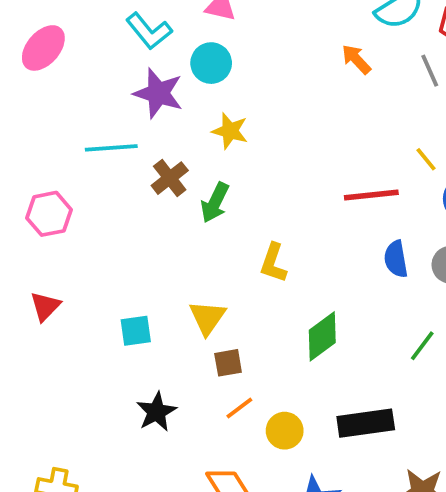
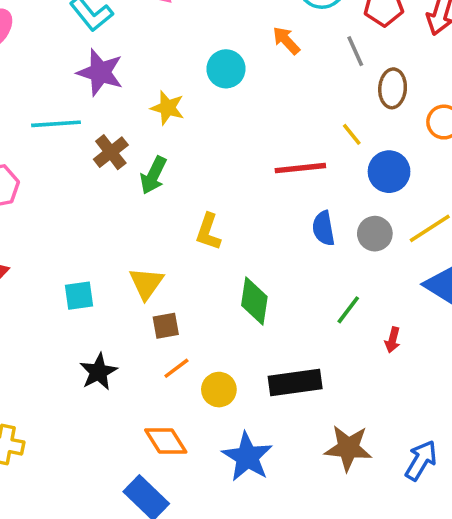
cyan circle: (211, 63) -> (226, 69), moved
green diamond: (322, 336) -> (254, 301), turned -45

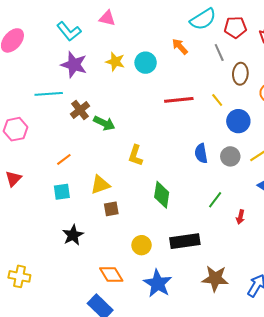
yellow star: (168, 108) -> (115, 62), moved
red line: (300, 168) -> (179, 100), moved
green arrow: (153, 175) -> (104, 123), turned -90
yellow triangle: (146, 283) -> (100, 185), turned 35
orange line: (176, 368) -> (64, 159), moved

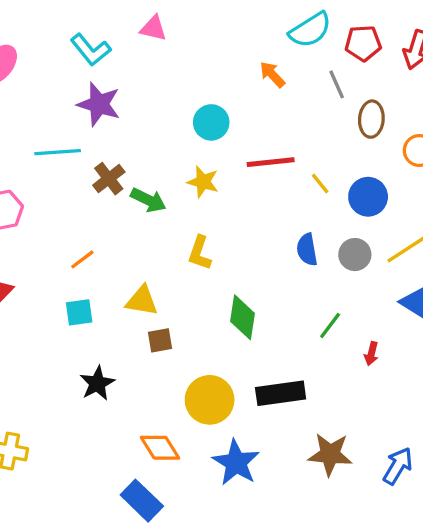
yellow star: (115, 62) -> (203, 182), moved
cyan circle: (146, 63) -> (211, 122), moved
yellow line: (217, 100) -> (320, 184), moved
yellow triangle: (100, 185) -> (142, 301), turned 30
yellow circle: (142, 245) -> (210, 400), size x1.5

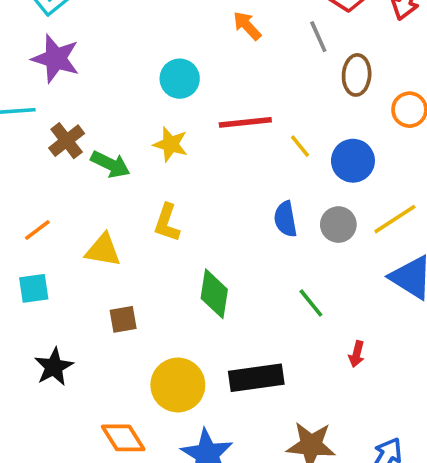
yellow triangle: (142, 301) -> (103, 250), moved
green line: (330, 326) -> (311, 303), turned -76
red arrow: (371, 354) -> (357, 354), moved

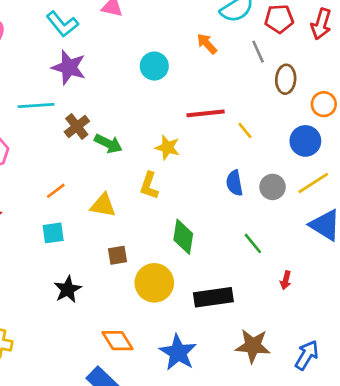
cyan circle: (180, 79) -> (154, 66), moved
yellow star: (171, 144) -> (167, 148), moved
blue circle: (353, 161) -> (305, 141), moved
yellow circle: (178, 385) -> (154, 283), moved

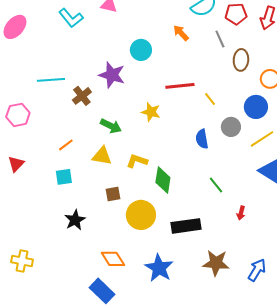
purple star: (69, 67) -> (112, 75), moved
green arrow: (108, 144) -> (111, 126), moved
yellow L-shape: (149, 186) -> (137, 161), moved, turned 90
gray circle: (273, 187) -> (231, 127), moved

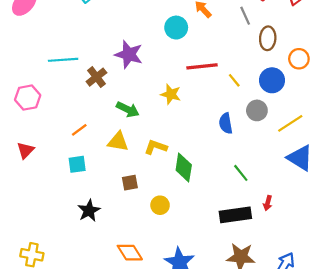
cyan circle: (141, 50) -> (176, 28), moved
blue circle: (256, 107) -> (272, 80), moved
yellow circle: (141, 215) -> (160, 205), size x0.6
black rectangle: (186, 226) -> (235, 215), moved

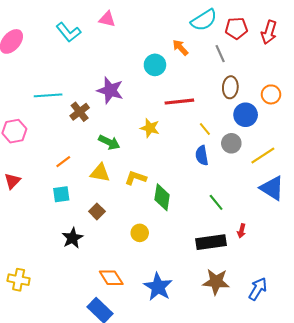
brown ellipse: (268, 38) -> (230, 87), moved
yellow line: (234, 80) -> (205, 129), moved
brown square: (130, 183) -> (97, 211), moved, turned -35

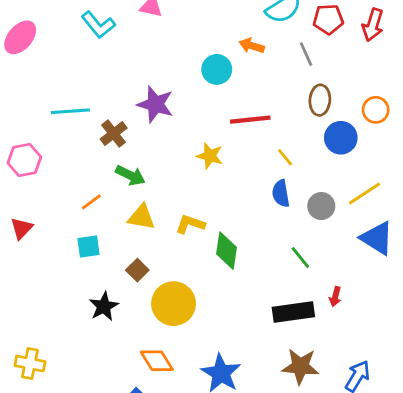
orange arrow: (180, 48) -> (252, 46), turned -30
green arrow: (109, 142) -> (130, 175), moved
gray circle: (231, 143) -> (321, 206), moved
yellow circle: (140, 233) -> (174, 304), moved, size x1.8

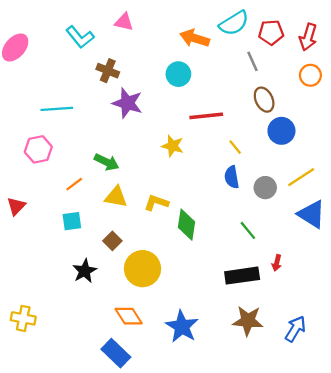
orange arrow: (252, 46) -> (195, 38), moved, size x1.4
brown ellipse: (320, 100) -> (264, 100), turned -30
orange circle: (376, 110) -> (310, 75), moved
brown cross: (114, 134) -> (108, 71), moved, turned -30
pink hexagon: (24, 160) -> (38, 149), moved

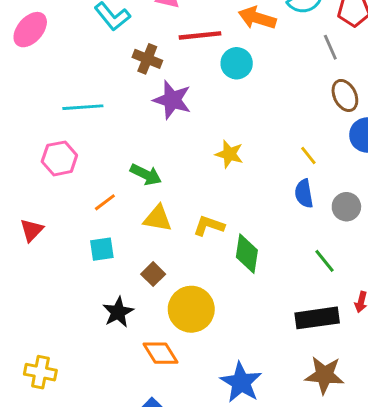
red line: (206, 116) -> (200, 35), moved
orange diamond: (129, 316) -> (160, 353), moved

